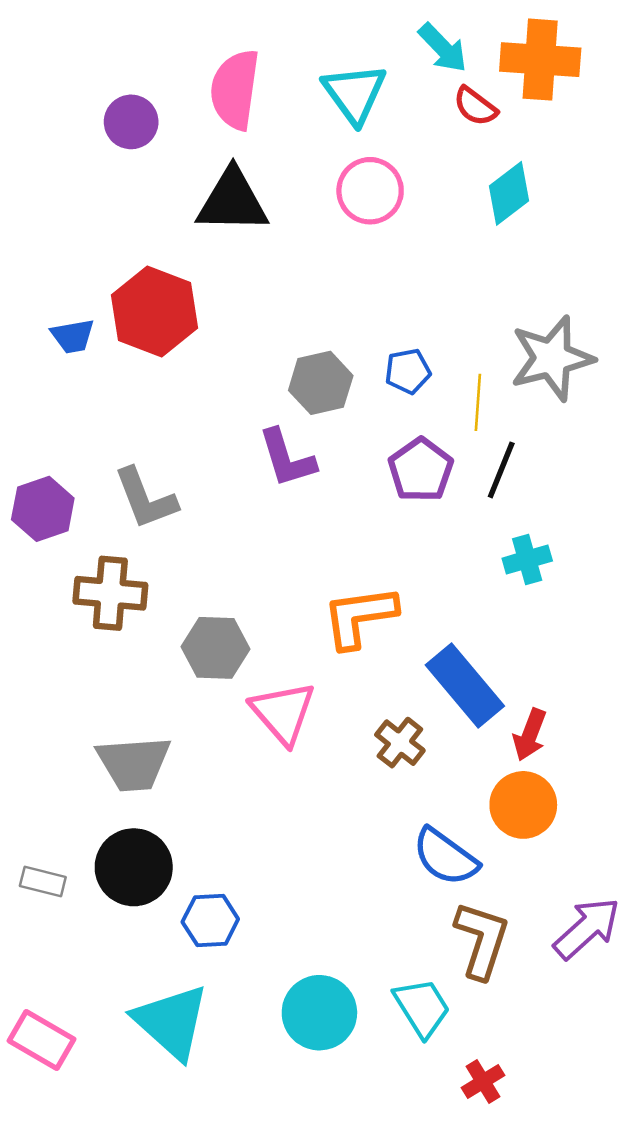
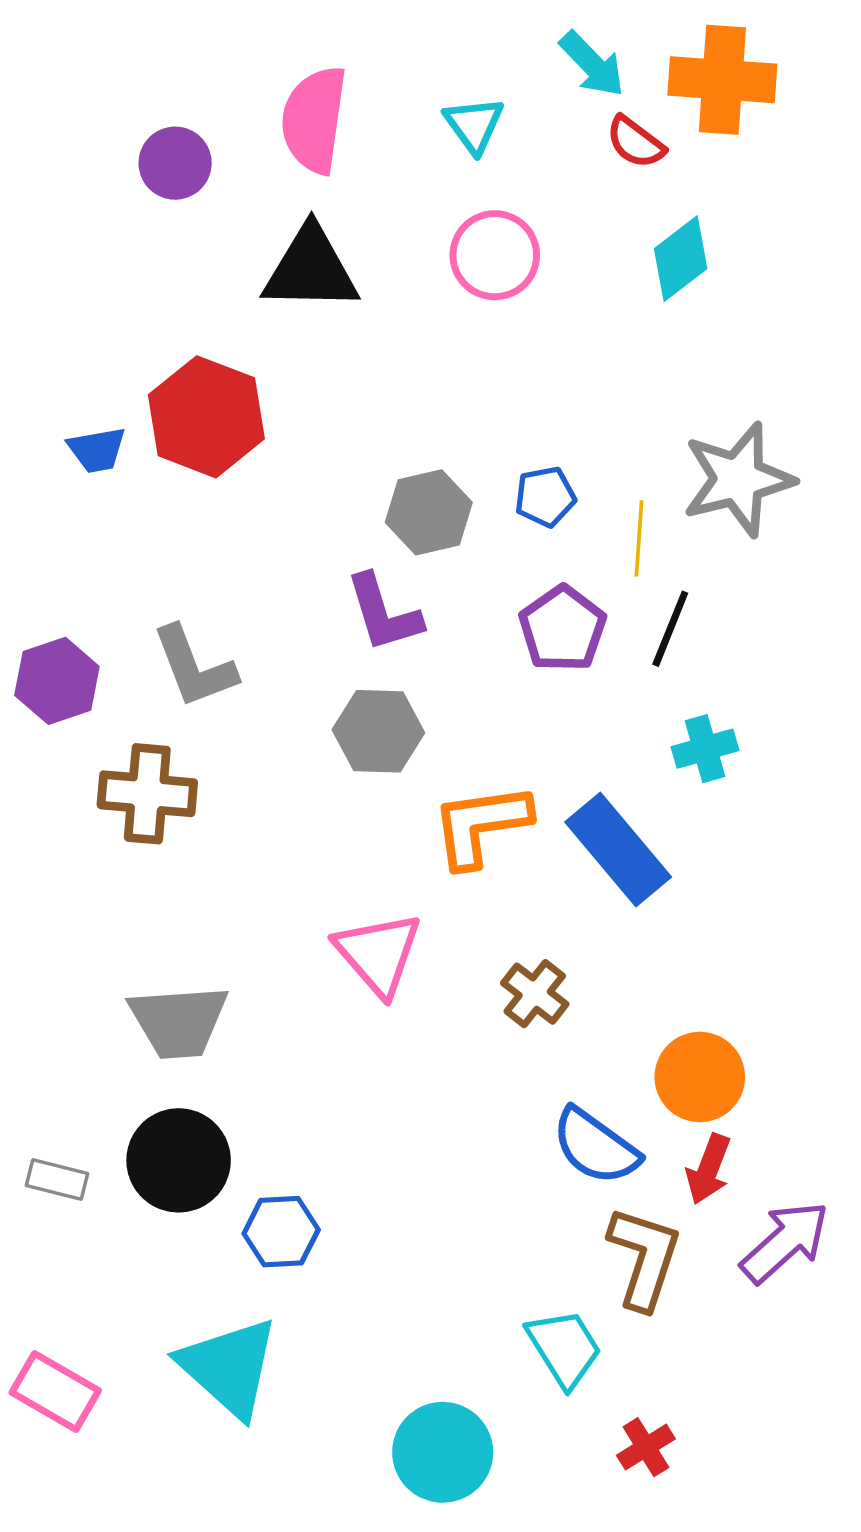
cyan triangle: (354, 93) -> (474, 125), size x0.7
gray hexagon: (216, 648) -> (378, 731), moved
blue rectangle: (465, 685) -> (618, 849), moved
red arrow: (530, 735) -> (708, 1169), moved
cyan circle: (319, 1013) -> (443, 1452), moved

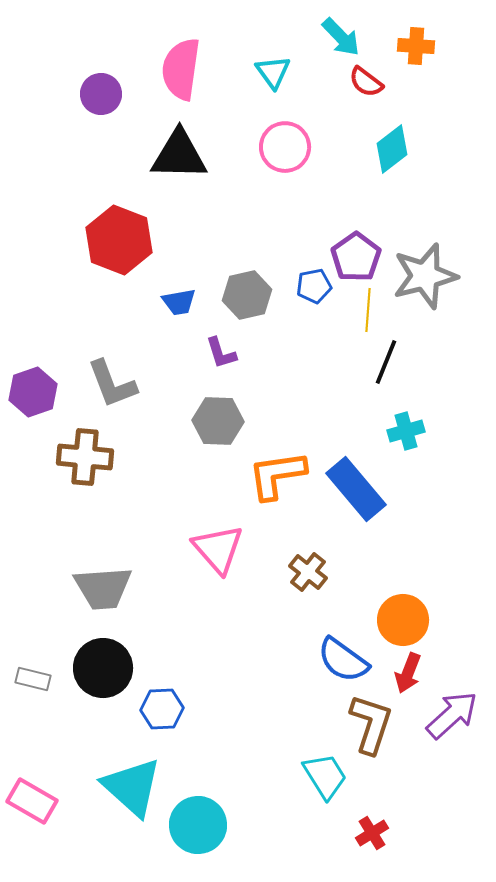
orange cross: (722, 80) -> (416, 46), size x0.6
blue trapezoid: (97, 450) -> (179, 302), moved
purple L-shape: (384, 613) -> (221, 353), size x0.7
purple pentagon: (563, 629) -> (356, 257), moved
cyan circle: (443, 1452) -> (198, 825), moved

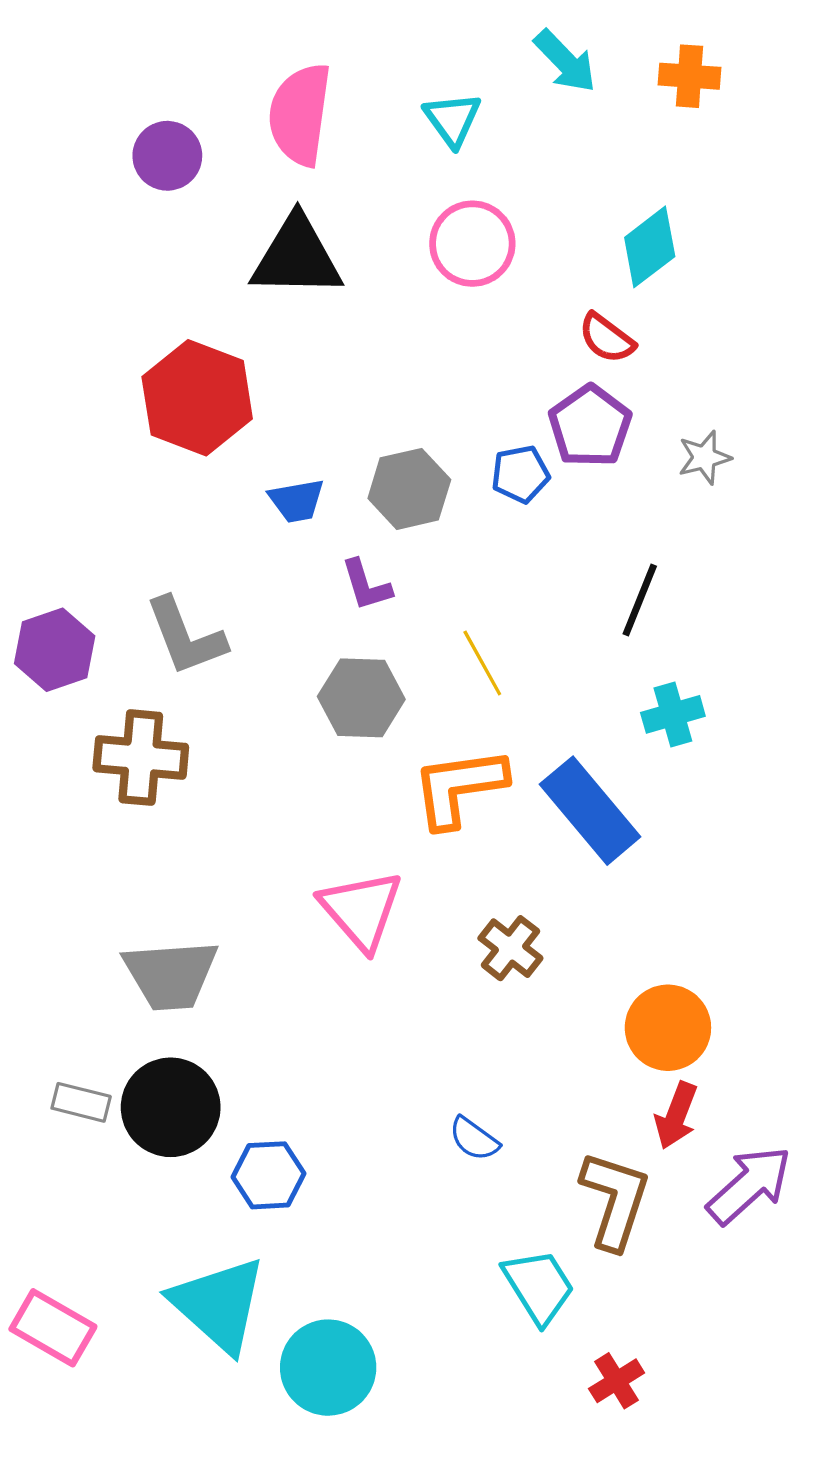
red semicircle: (366, 82) -> (607, 338), moved
gray star: (425, 276) -> (704, 457), size x0.5
yellow line: (368, 310) -> (482, 663), moved, turned -33
blue semicircle: (343, 660) -> (474, 1139), moved, size x0.6
gray rectangle: (33, 679) -> (81, 1102), moved

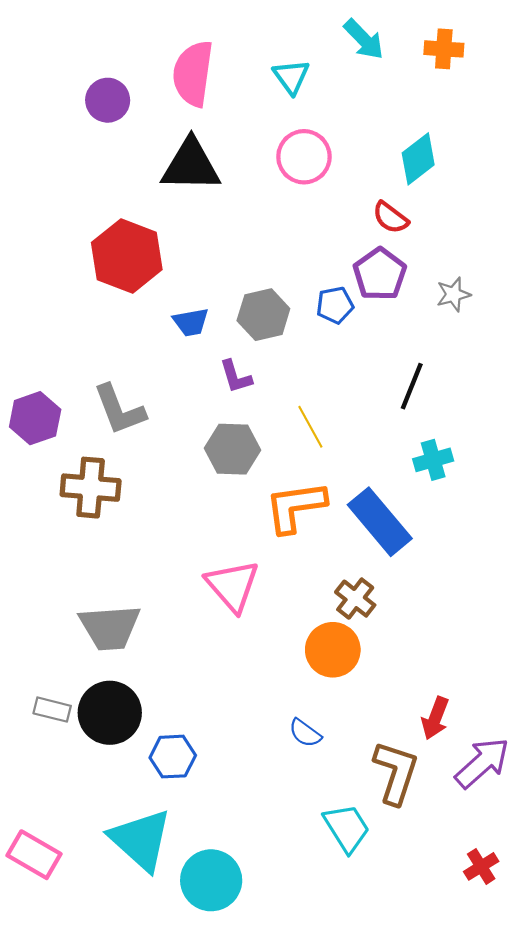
brown cross: (510, 948) -> (355, 599), moved
orange circle: (668, 1028) -> (333, 650), moved
red cross: (617, 1381) -> (481, 866), moved

